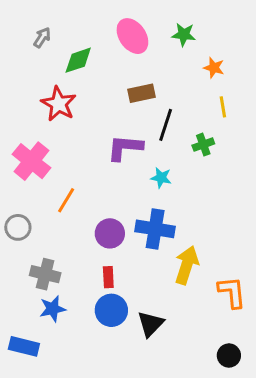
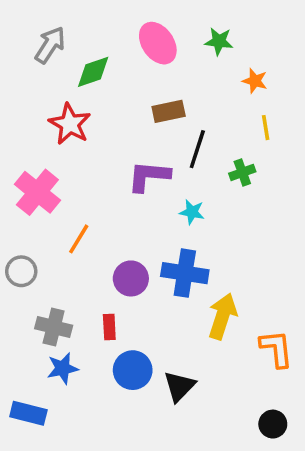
gray arrow: (42, 38) -> (50, 45), size x1.5
red rectangle: (108, 277) -> (109, 327), moved

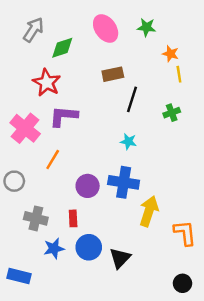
yellow line: (266, 128) -> (179, 74), moved
green cross: (242, 172) -> (172, 113), moved
purple L-shape: (149, 176) -> (63, 116), moved
blue star: (63, 368) -> (54, 248), moved

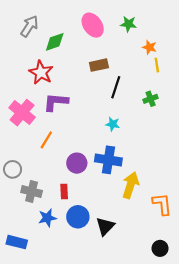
gray circle: (14, 181) -> (13, 169), moved

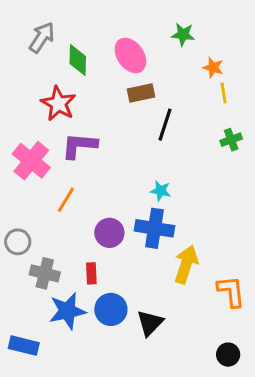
pink ellipse: (93, 25) -> (130, 55), moved
green diamond: (55, 42) -> (78, 60), turned -70
green cross: (151, 99) -> (231, 140), moved
cyan star: (113, 124) -> (160, 191), moved
blue star: (47, 218) -> (67, 311), size x1.4

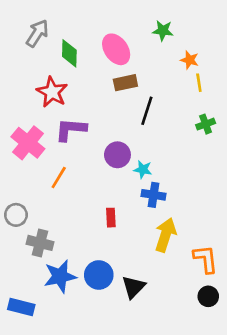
blue cross: (154, 228) -> (154, 195), moved, size x0.7
purple circle: (109, 233) -> (117, 155), moved
red rectangle: (91, 273) -> (111, 218), moved
black circle: (228, 355) -> (208, 296), moved

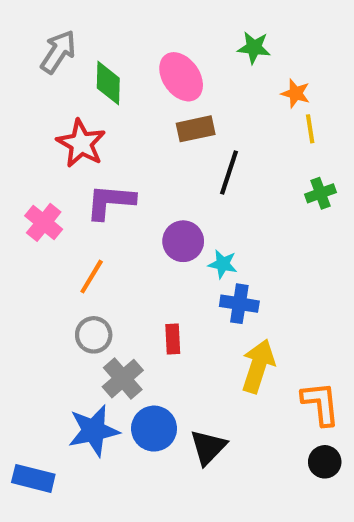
pink cross: (28, 143) -> (44, 222), size x0.7
gray circle: (16, 215) -> (94, 335), moved
gray cross: (40, 243) -> (123, 379), moved, turned 35

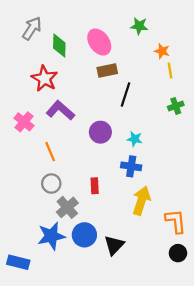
purple L-shape: (110, 202) -> (60, 110), turned 36
cyan star: (223, 264) -> (135, 139), moved
orange line: (92, 277) -> (50, 152), turned -54

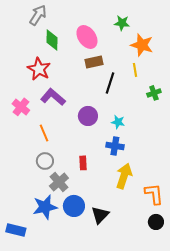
gray arrow: (32, 28) -> (38, 15), moved
orange star: (162, 51) -> (142, 45), size x1.6
yellow line: (170, 71) -> (135, 70), moved

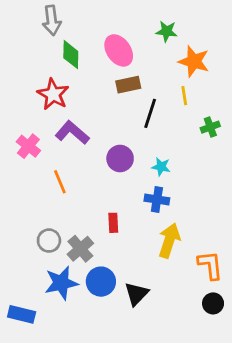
gray arrow: (38, 15) -> (52, 20), turned 140
gray circle: (45, 161) -> (49, 241), moved

